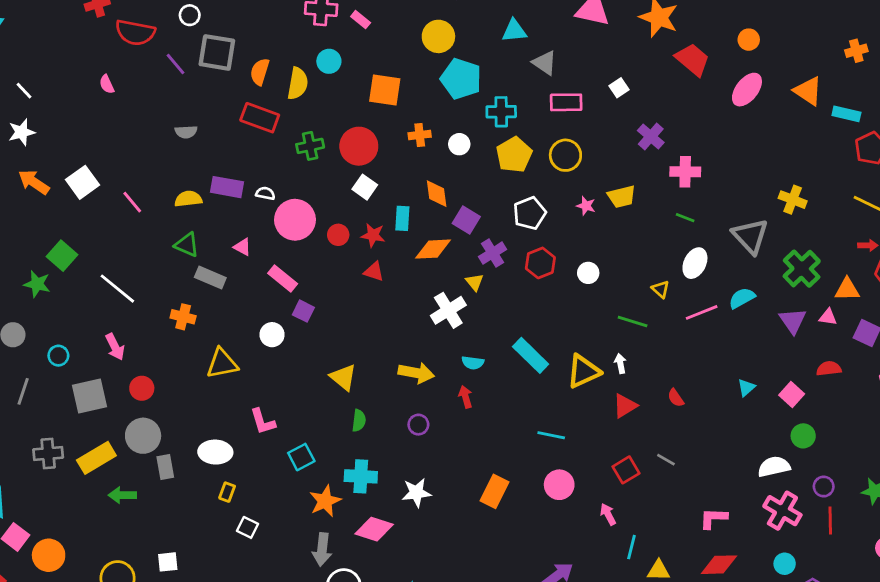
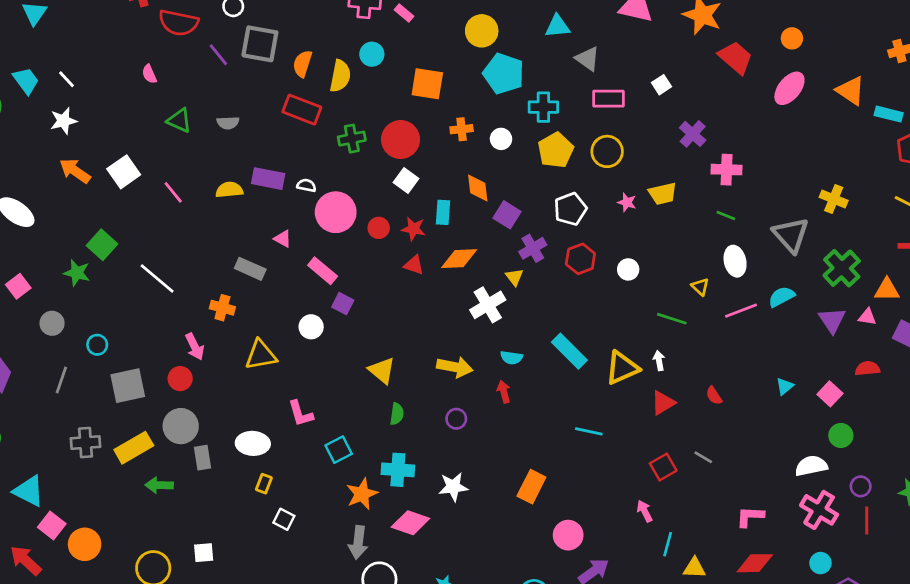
green triangle: (187, 245) -> (179, 120), moved
orange diamond: (433, 249) -> (459, 259), moved
white ellipse: (695, 263) -> (735, 261), turned -40
pink arrow: (115, 347) -> (195, 347), moved
pink circle: (559, 485) -> (568, 535), moved

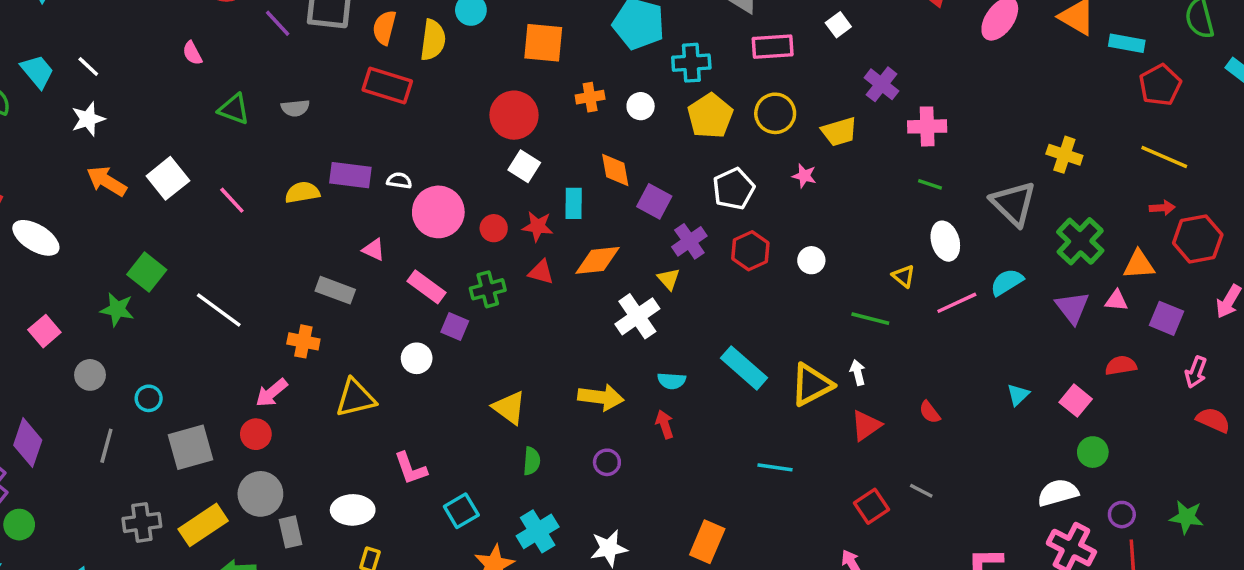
green cross: (352, 139) -> (488, 289), moved
yellow trapezoid: (663, 194) -> (839, 132), moved
pink arrow: (195, 347) -> (272, 393), turned 80
cyan cross: (398, 470) -> (538, 531), turned -32

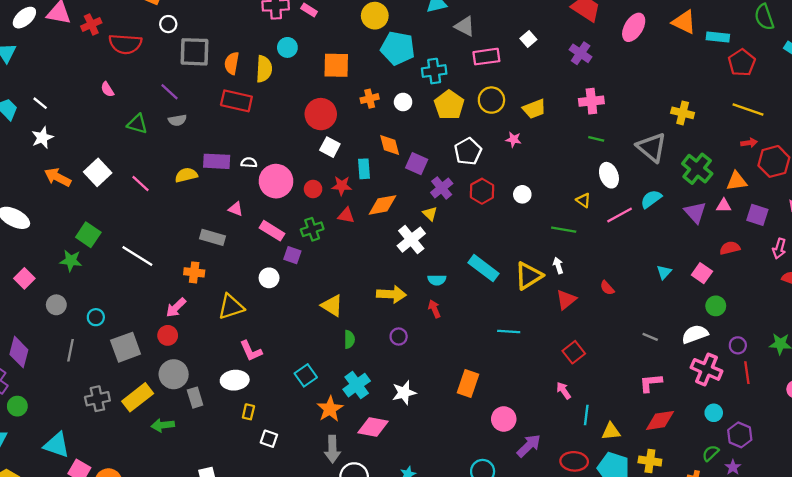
purple line: (278, 23) -> (169, 92), moved
purple cross: (881, 84) -> (581, 53), moved
pink L-shape: (410, 468) -> (251, 351), moved
gray line: (921, 491) -> (650, 337), moved

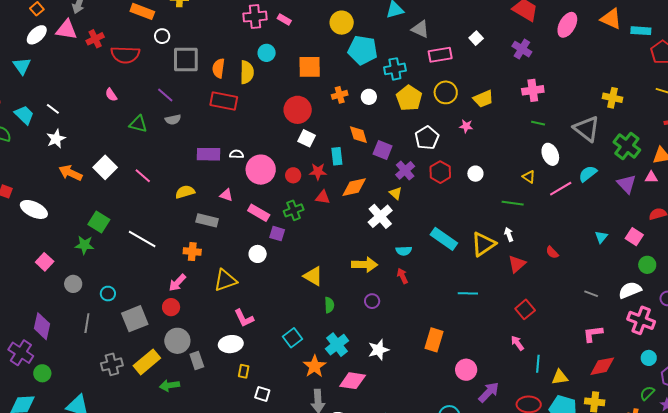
yellow semicircle: (186, 175) -> (185, 192), moved

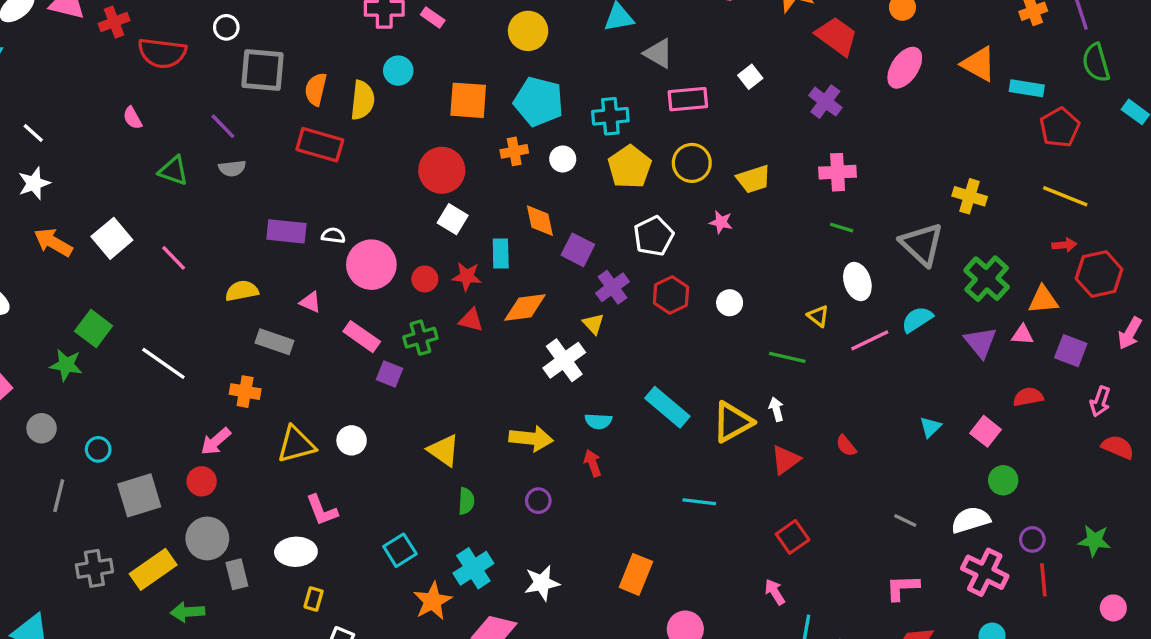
cyan pentagon: (363, 50) -> (539, 102), moved
white circle: (258, 254) -> (352, 440), moved

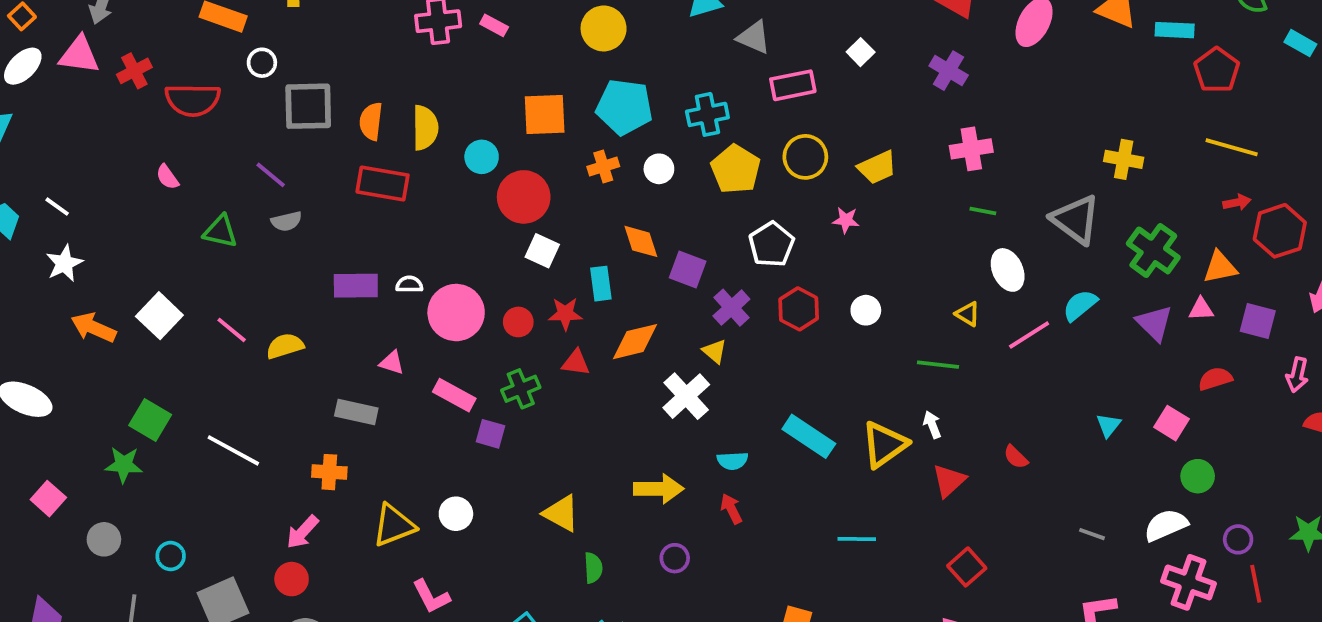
cyan circle: (398, 71) -> (482, 157), moved
yellow semicircle: (242, 291) -> (285, 346), moved

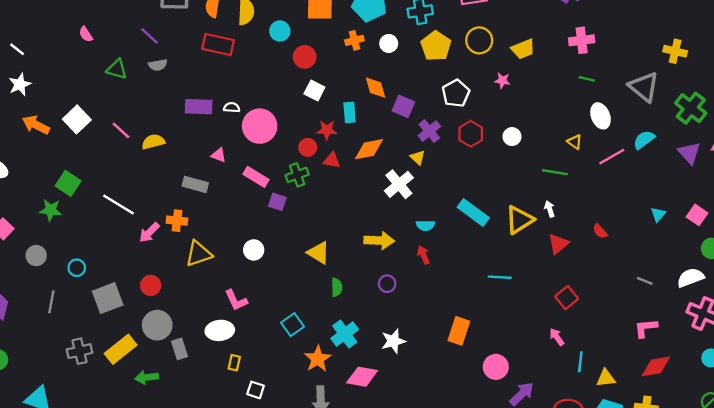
red circle: (524, 197) -> (305, 57), size x0.7
red circle: (518, 322) -> (308, 147), moved
yellow triangle: (394, 525) -> (199, 254), moved
pink arrow: (302, 532) -> (149, 233), moved

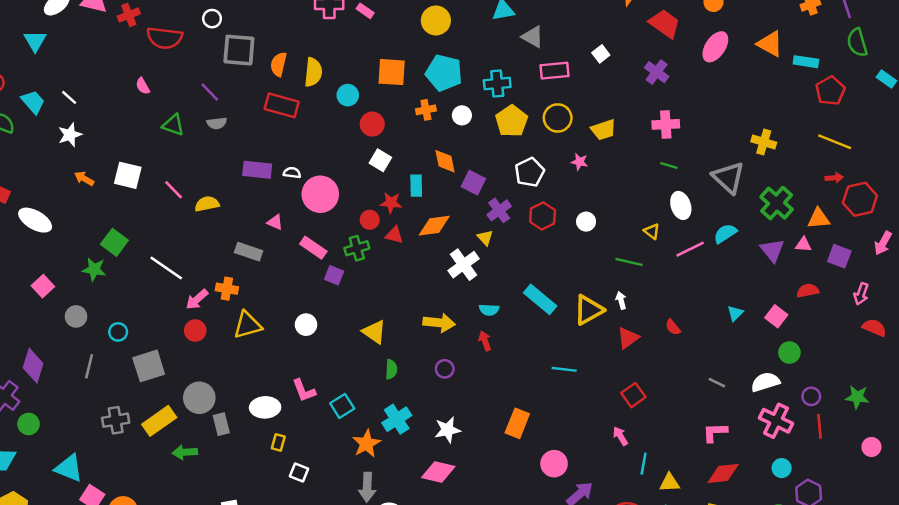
white square: (77, 119) -> (128, 175), turned -36
orange arrow: (36, 125) -> (84, 178), size x0.7
red circle: (151, 285) -> (195, 331), moved
pink L-shape: (236, 300) -> (304, 391), moved
pink diamond: (362, 377) -> (438, 472), moved

